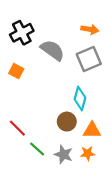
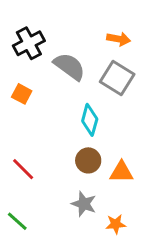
gray square: (89, 59) -> (117, 78), turned -35
cyan diamond: (80, 99) -> (90, 120), moved
green line: (37, 149) -> (17, 221), moved
orange star: (88, 153) -> (116, 224), moved

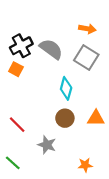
black cross: (29, 43) -> (21, 46), moved
orange triangle: (121, 172) -> (96, 118), moved
gray star: (84, 204) -> (47, 145), moved

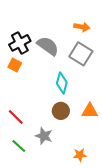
green line: (13, 163) -> (19, 146), moved

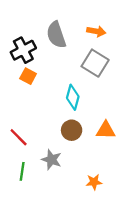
gray semicircle: (48, 46) -> (56, 35), moved, turned -145
orange square: (15, 65) -> (28, 76), moved
green line: (19, 146) -> (22, 171), turned 56

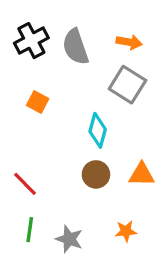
black cross: (23, 50) -> (31, 41), moved
gray star: (52, 160) -> (69, 239), moved
orange star: (94, 182) -> (126, 231), moved

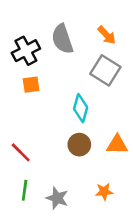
black cross: (31, 41) -> (26, 51), moved
orange arrow: (129, 42) -> (107, 35), turned 36
orange square: (38, 102) -> (31, 85), turned -36

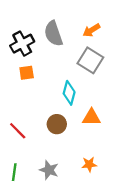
orange arrow: (107, 35) -> (91, 30), turned 102
brown circle: (79, 145) -> (57, 124), moved
orange triangle: (117, 145) -> (91, 117), moved
green line: (25, 190) -> (14, 172), moved

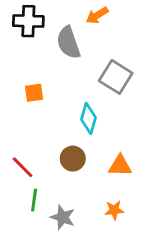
orange arrow: (91, 30) -> (97, 15), moved
black cross: (22, 44) -> (28, 21), moved, turned 30
orange triangle: (91, 117) -> (120, 166), moved
green line: (14, 172) -> (34, 200), moved

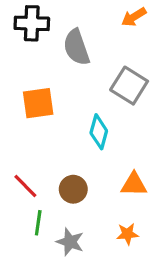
orange arrow: (97, 15) -> (134, 17), moved
orange square: (34, 93) -> (38, 103), size x1.5
brown circle: (73, 159) -> (73, 189), moved

